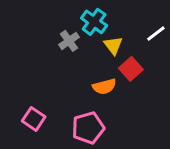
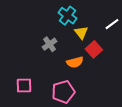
gray cross: (69, 41) -> (49, 44), moved
pink square: (34, 119) -> (24, 85), turned -35

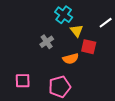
red square: (94, 49) -> (89, 47), turned -35

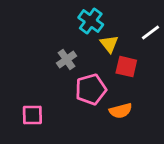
orange semicircle: (71, 59) -> (121, 111), moved
pink pentagon: (60, 87) -> (91, 89), moved

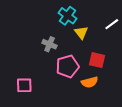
gray cross: (67, 59) -> (50, 44), turned -32
red square: (126, 67) -> (97, 60), moved

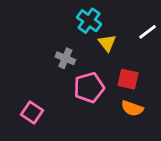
orange semicircle: (90, 82) -> (132, 108), moved, turned 35
pink square: (24, 85) -> (32, 113), turned 35

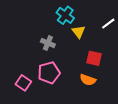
pink pentagon: (89, 87) -> (49, 73), moved
orange semicircle: (132, 108) -> (88, 80), moved

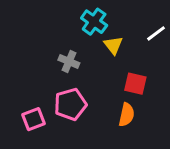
orange semicircle: (88, 80) -> (127, 115), turned -98
pink square: (23, 83) -> (34, 119), turned 35

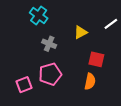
cyan cross: (94, 22) -> (39, 15), moved
yellow triangle: (113, 45) -> (81, 32), turned 40

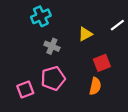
cyan cross: (39, 15) -> (41, 16), turned 30
red square: (96, 59) -> (102, 63), turned -35

